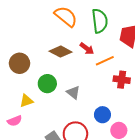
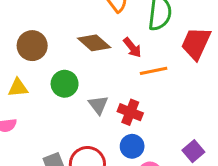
red cross: (122, 80) -> (130, 112), moved
yellow triangle: (26, 101) -> (18, 88), moved

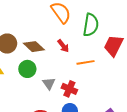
brown diamond: (94, 43) -> (34, 47), moved
red arrow: (132, 48) -> (63, 46), moved

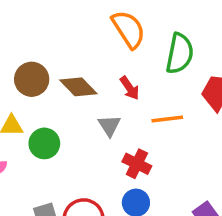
green circle: (27, 69) -> (44, 143), moved
gray triangle: (49, 83) -> (109, 126), moved

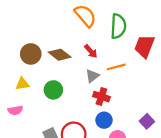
gray triangle: (109, 126) -> (92, 76), moved, turned 32
green circle: (44, 143) -> (53, 90), moved

